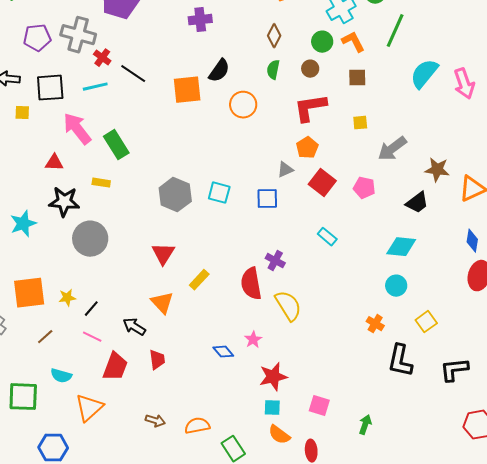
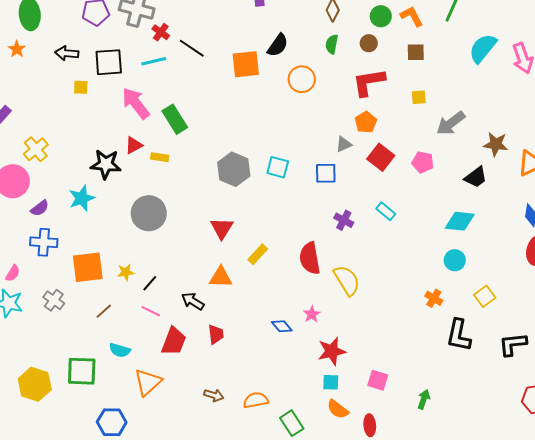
red triangle: (54, 163) -> (134, 145), moved, turned -30
black star: (64, 202) -> (106, 164), moved
purple cross: (275, 261) -> (344, 220), moved
orange triangle: (162, 303) -> (221, 277), turned -45

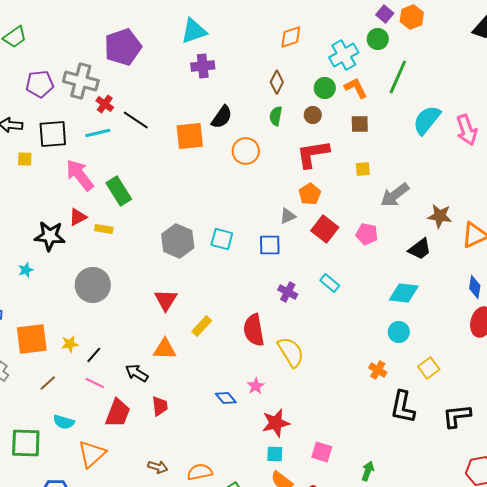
cyan star: (82, 198) -> (26, 270), size x0.6

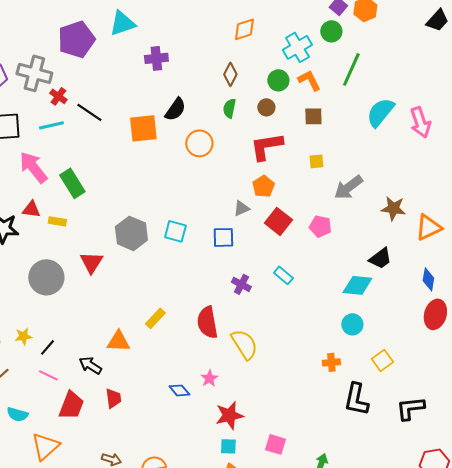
cyan triangle: (194, 31) -> (122, 23), moved
red triangle: (78, 217) -> (31, 209), turned 36
black trapezoid: (420, 249) -> (380, 258), moved
red triangle: (166, 300) -> (91, 262), moved
orange cross: (378, 370) -> (331, 362), turned -36

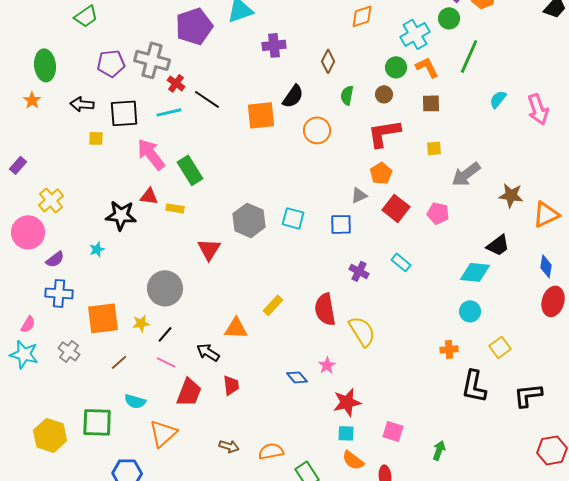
brown diamond: (230, 74) -> (328, 61), moved
cyan semicircle: (380, 112) -> (498, 99), size x0.6
gray circle: (46, 277) -> (165, 288), moved

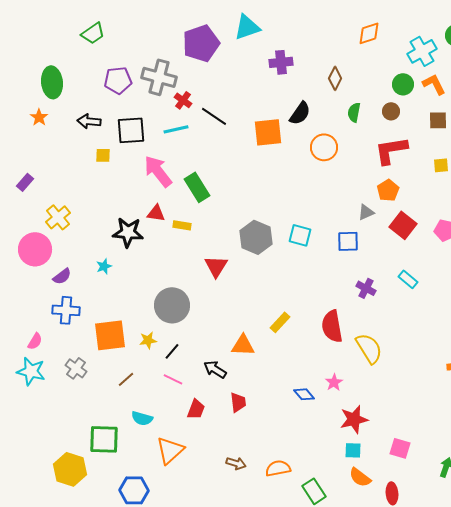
red trapezoid: (189, 392) -> (196, 409), size x0.7
yellow hexagon: (50, 435) -> (70, 469), moved

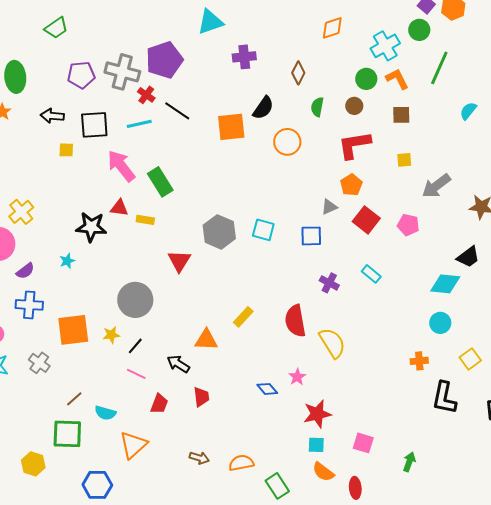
purple pentagon: (201, 43) -> (164, 60), moved
brown line: (126, 379) -> (74, 399), moved
yellow hexagon: (70, 469) -> (33, 464), size x0.7

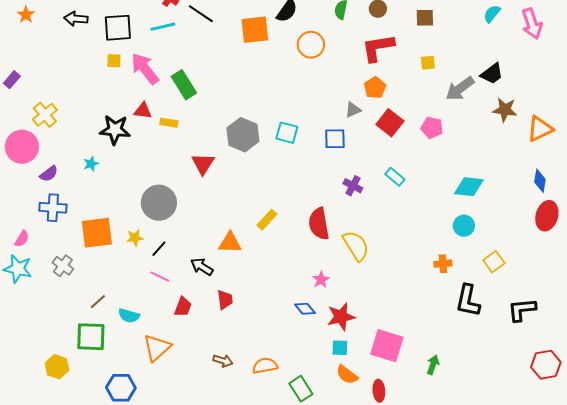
yellow square: (66, 150) -> (114, 61), moved
black trapezoid: (468, 257) -> (492, 74), moved
blue diamond: (267, 389) -> (305, 309), moved
pink square: (363, 443) -> (387, 346), size x1.6

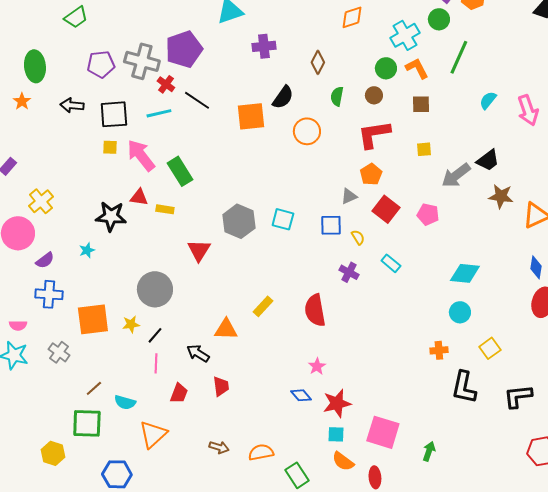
pink semicircle: (22, 239) -> (18, 325), turned 60
yellow semicircle: (356, 246) -> (358, 237), moved, size x0.5
pink line: (160, 277) -> (156, 363), turned 66

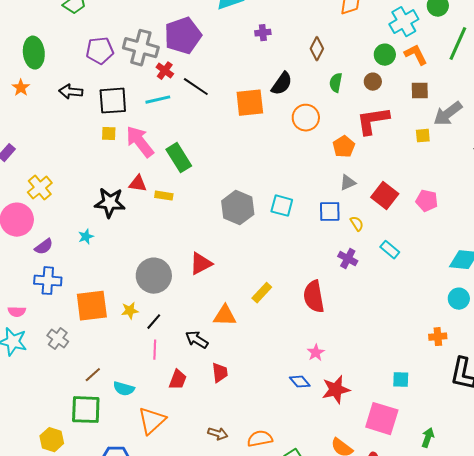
purple cross: (264, 46) -> (263, 33), size x0.7
orange pentagon: (371, 174) -> (344, 147), moved
gray arrow: (456, 175) -> (448, 114), moved
red triangle: (199, 250) -> (201, 264), moved, turned 30
cyan square: (336, 434) -> (401, 380), moved

